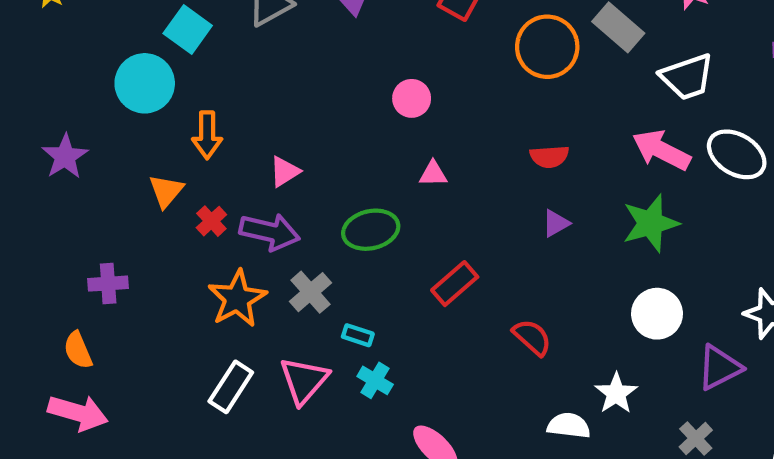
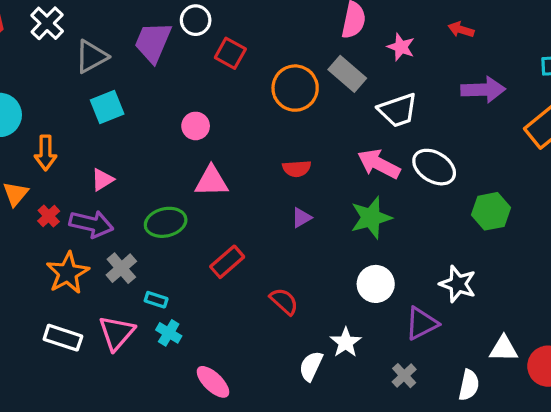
cyan square: (188, 30) -> (107, 107), moved, turned 32
pink triangle: (433, 174) -> (211, 181), size x1.6
white rectangle: (231, 387) -> (63, 338), turned 75
white semicircle: (569, 426) -> (311, 366), turned -72

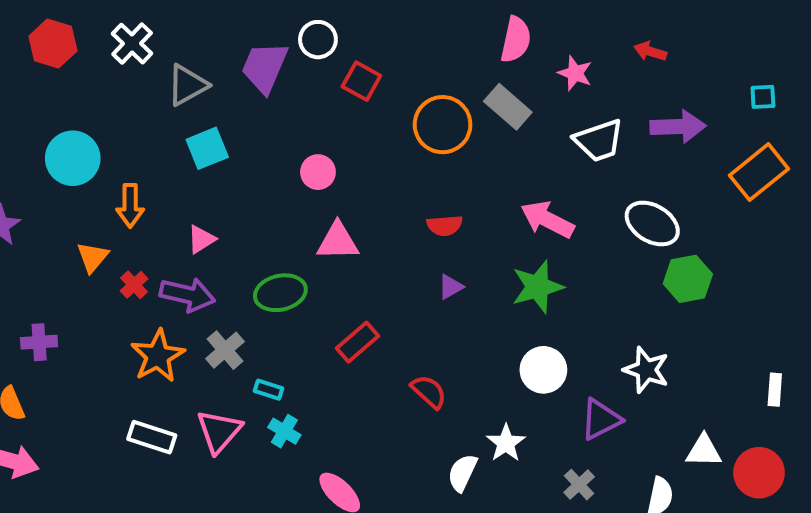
white trapezoid: (398, 110) -> (599, 140), moved
white ellipse: (434, 167) -> (652, 223), moved

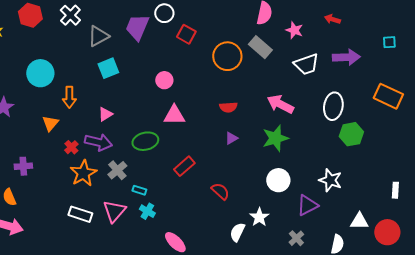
orange rectangle: (759, 172) -> (388, 96), moved, turned 64
white ellipse: (652, 223) -> (333, 106), turned 68
red cross: (134, 285) -> (71, 147), moved

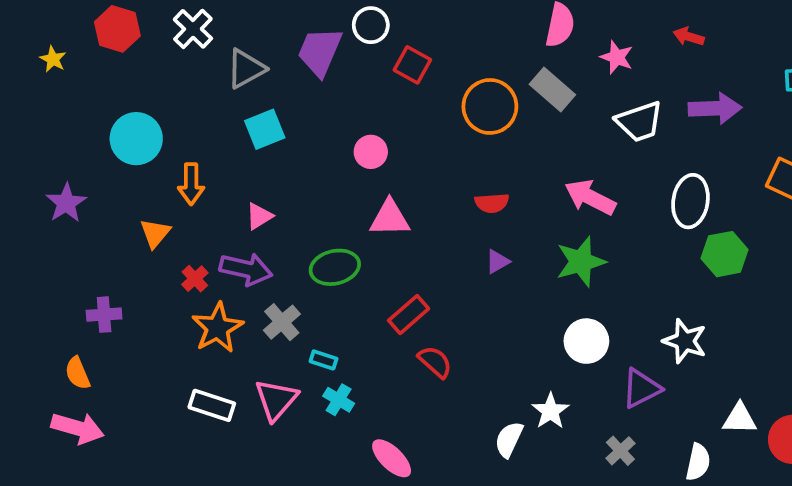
red semicircle: (220, 191) -> (435, 362), moved

